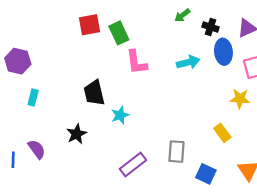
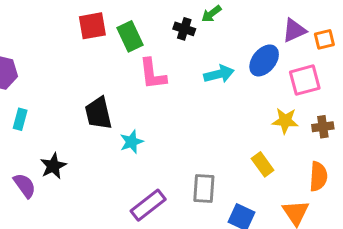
black cross: (211, 27) -> (184, 29), moved
blue ellipse: (223, 52) -> (264, 60), turned 45
black star: (77, 134) -> (53, 166), moved

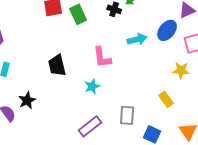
pink L-shape: (153, 74) -> (102, 57), moved
cyan star: (132, 142) -> (92, 86), moved

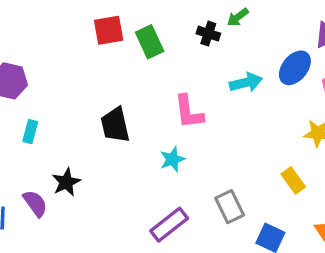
gray rectangle: (127, 115) -> (230, 207), turned -30

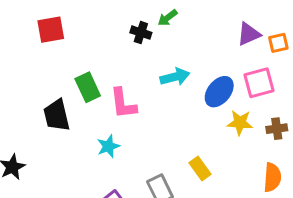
green rectangle: (150, 42) -> (88, 87), moved
blue ellipse: (295, 68) -> (219, 92), moved
yellow rectangle: (293, 181) -> (200, 168), moved

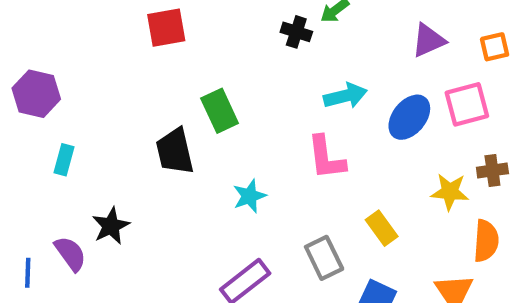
purple triangle: (249, 34) -> (428, 40), moved
pink L-shape: (123, 103) -> (326, 158), moved
yellow star: (240, 123) -> (450, 192), moved

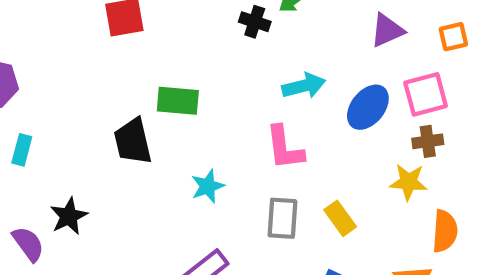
green rectangle: (220, 111) -> (178, 101), turned -60
brown cross: (492, 170) -> (428, 141), moved
gray rectangle: (324, 258) -> (282, 218), moved, turned 30

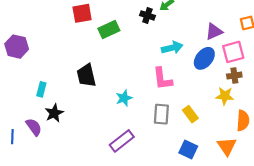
purple triangle: (387, 30) -> (214, 32), moved
green rectangle: (178, 101) -> (109, 29), moved, turned -30
cyan rectangle: (22, 150) -> (41, 89), moved

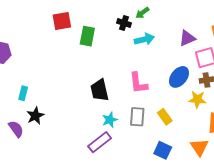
green rectangle: (109, 29) -> (87, 36), turned -54
cyan arrow: (172, 48) -> (144, 39), moved
blue ellipse: (204, 58) -> (179, 77), moved
black trapezoid: (86, 76) -> (100, 90), moved
cyan star: (124, 98) -> (110, 120), moved

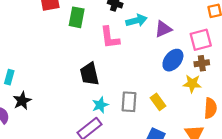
purple triangle: (187, 38) -> (163, 29), moved
pink L-shape: (138, 83) -> (110, 38), moved

